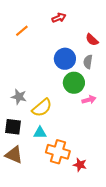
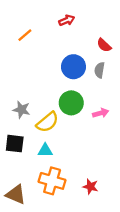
green circle: (74, 83) -> (71, 103), moved
orange cross: (58, 152) -> (52, 181), moved
brown triangle: (14, 155) -> (16, 194), moved

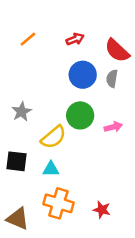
red arrow: (67, 20) -> (75, 39), moved
red semicircle: (104, 45) -> (117, 51), size x1.5
gray star: (21, 110) -> (22, 112), moved, turned 30

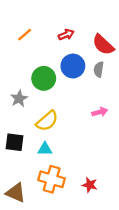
green circle: (80, 115) -> (44, 78), moved

